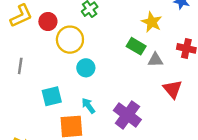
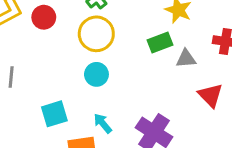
yellow circle: (70, 40) -> (96, 34), moved
green rectangle: (136, 46) -> (160, 42), turned -48

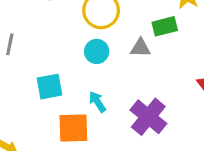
gray triangle: (186, 59) -> (141, 48), moved

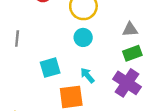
green rectangle: (165, 26) -> (132, 53), moved
gray triangle: (141, 48) -> (130, 29), moved

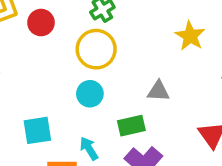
green rectangle: (132, 53) -> (131, 126), moved

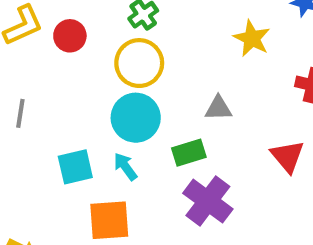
cyan circle: (90, 94) -> (136, 118), size x1.5
cyan arrow: (89, 149) -> (125, 167), moved

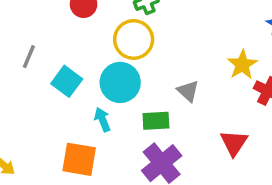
yellow star: (252, 38) -> (242, 65), moved
gray triangle: (218, 108) -> (188, 91), turned 30
cyan square: (75, 167) -> (67, 81), moved, turned 36

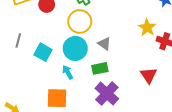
gray triangle: (188, 91) -> (104, 44), moved

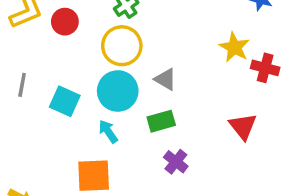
purple cross: (107, 94) -> (176, 162), size x0.6

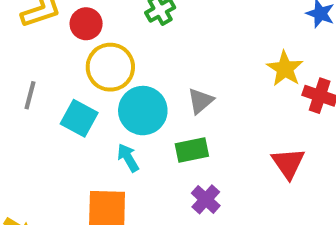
yellow circle: (122, 46) -> (110, 67), moved
gray triangle: (165, 79) -> (200, 101), turned 45

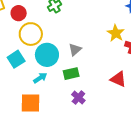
cyan square: (79, 118) -> (16, 59), turned 30
cyan arrow: (128, 158) -> (40, 78), turned 88
red triangle: (288, 163) -> (118, 79), turned -30

